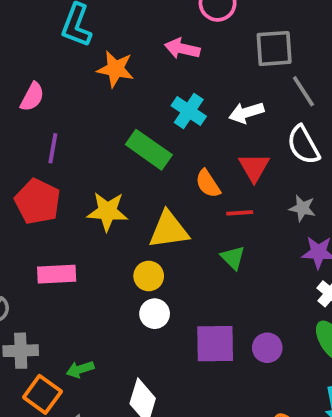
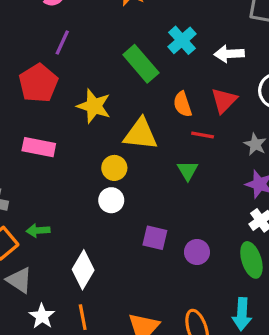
purple square: (215, 344) -> (155, 238), size x0.7

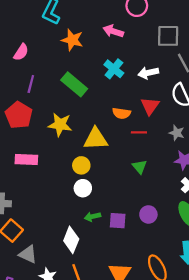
green rectangle: (141, 64) -> (74, 84), moved
orange semicircle: (183, 104) -> (122, 113), turned -54
green triangle: (188, 170) -> (140, 167), moved
green arrow: (38, 230) -> (92, 217), moved
purple square: (155, 238) -> (118, 221), moved

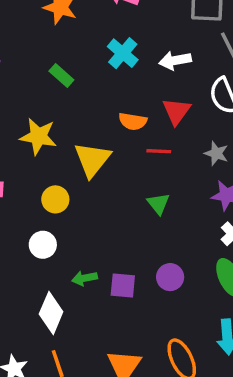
green rectangle: (74, 84) -> (61, 75), size x0.6
yellow triangle: (96, 139) -> (92, 160), turned -50
yellow circle: (81, 165) -> (55, 199), moved
white circle: (83, 188) -> (43, 245), moved

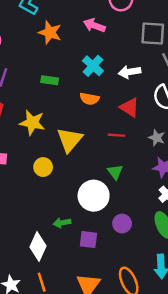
green rectangle: (61, 75) -> (50, 80), turned -35
red triangle: (176, 111) -> (130, 107), turned -35
orange semicircle: (133, 121) -> (89, 99), moved
white circle: (43, 245) -> (94, 196), moved, size x1.6
purple square: (123, 285) -> (88, 240), moved

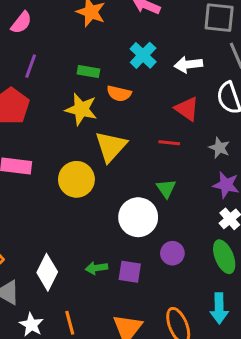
orange semicircle: (89, 99) -> (119, 93), moved
yellow star: (32, 123) -> (81, 109), moved
yellow circle: (43, 167) -> (76, 179), size x1.5
green arrow: (62, 223) -> (96, 268), moved
white diamond: (38, 246) -> (47, 272), moved

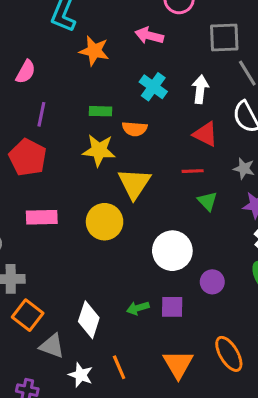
white arrow: (188, 65) -> (200, 89), turned 112
green triangle: (166, 188) -> (207, 201), moved

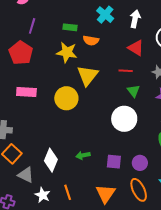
white circle: (172, 251) -> (124, 119), moved
purple circle: (212, 282) -> (140, 163), moved
purple square: (172, 307) -> (114, 162), moved

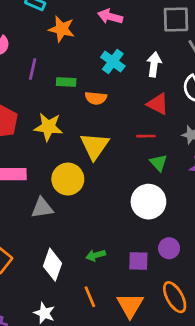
purple line: (32, 26) -> (33, 69), moved
yellow star: (67, 52) -> (48, 127), moved
purple circle: (140, 163) -> (169, 248), moved
gray triangle: (26, 175) -> (42, 208), moved, turned -30
orange line: (68, 192) -> (90, 297), moved

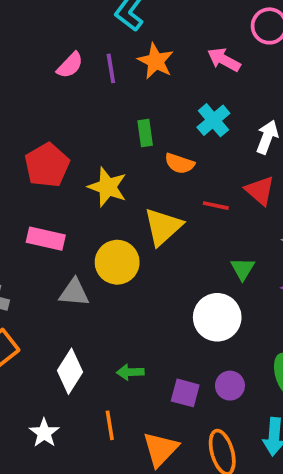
purple line: (33, 69) -> (111, 68), moved, turned -35
green rectangle: (66, 82) -> (145, 133), turned 66
red line: (146, 136) -> (216, 206), moved

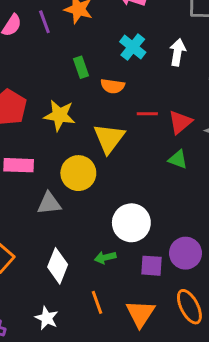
red triangle: (260, 191) -> (180, 122), moved, turned 50
green triangle: (243, 269) -> (178, 159), turned -30
white circle: (217, 317) -> (131, 223), moved
purple circle: (230, 386) -> (185, 253), size x1.4

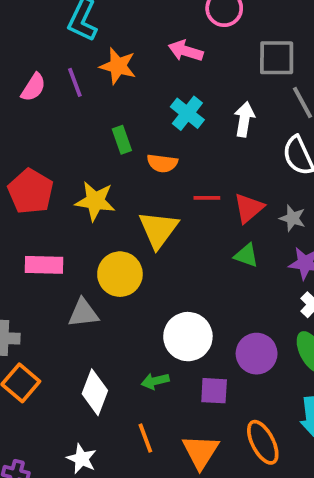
purple circle: (185, 253) -> (257, 354), moved

